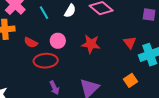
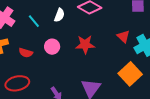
red ellipse: (46, 61) -> (17, 83), moved
orange square: (130, 80) -> (130, 74), size x1.6

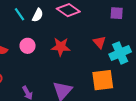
cyan line: (34, 21) -> (20, 14), moved
orange square: (130, 74) -> (103, 80), turned 30

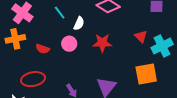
white semicircle: (38, 15) -> (79, 23), moved

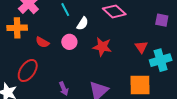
red ellipse: (33, 79) -> (28, 71), turned -55

